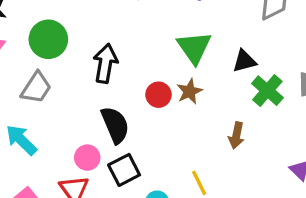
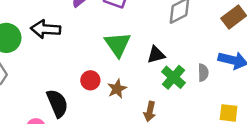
black arrow: (105, 63) -> (46, 29), moved, turned -96
brown star: (189, 91) -> (117, 89), moved

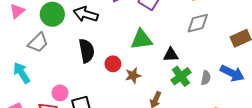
green triangle: (118, 44) -> (141, 40), turned 45
black semicircle: (57, 103) -> (87, 51), moved

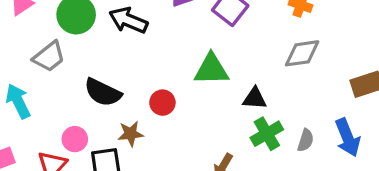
black semicircle: (87, 51) -> (103, 92), moved, turned 120
blue arrow: (232, 73) -> (348, 138), turned 35
brown star: (133, 75) -> (131, 134), moved

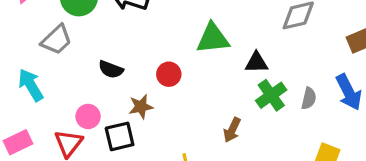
black semicircle: (103, 92) -> (111, 69), size x0.7

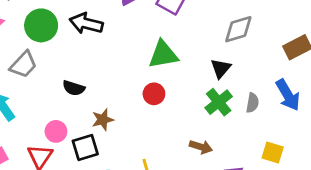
black triangle: (257, 62) -> (221, 68), moved, turned -45
red circle: (169, 74) -> (154, 94), moved
brown arrow: (232, 130) -> (201, 147), moved, turned -95

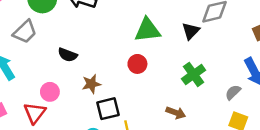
black triangle: (221, 68) -> (191, 31), moved
gray semicircle: (252, 103) -> (233, 92), moved, turned -147
black square: (85, 147) -> (108, 109), moved

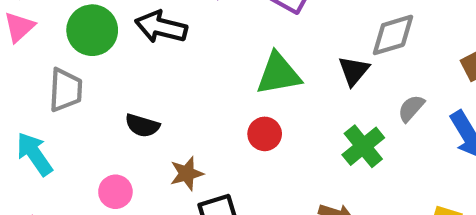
gray trapezoid: (25, 32) -> (65, 90), turned -40
gray semicircle: (233, 92) -> (411, 108), moved

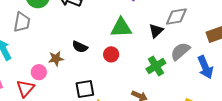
gray semicircle: (411, 108) -> (180, 51), size x1.5
black semicircle: (142, 126) -> (80, 47), moved
brown star: (187, 174) -> (56, 59), moved

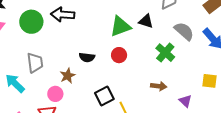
gray trapezoid: (22, 22) -> (35, 63), moved
black triangle: (156, 31) -> (146, 21), moved, turned -42
gray semicircle: (180, 51) -> (184, 31), turned 100

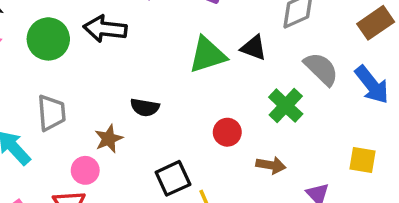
red circle: (119, 55) -> (227, 132), moved

